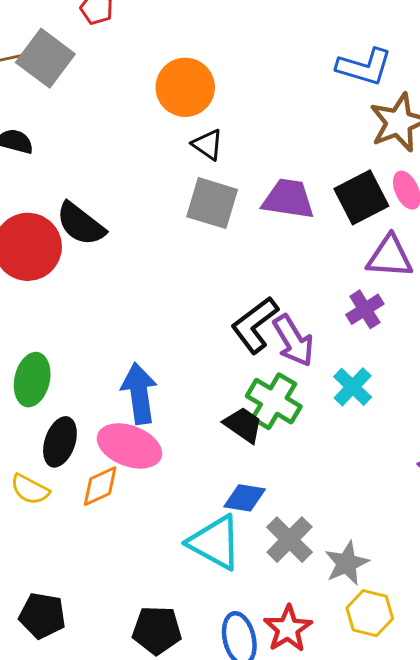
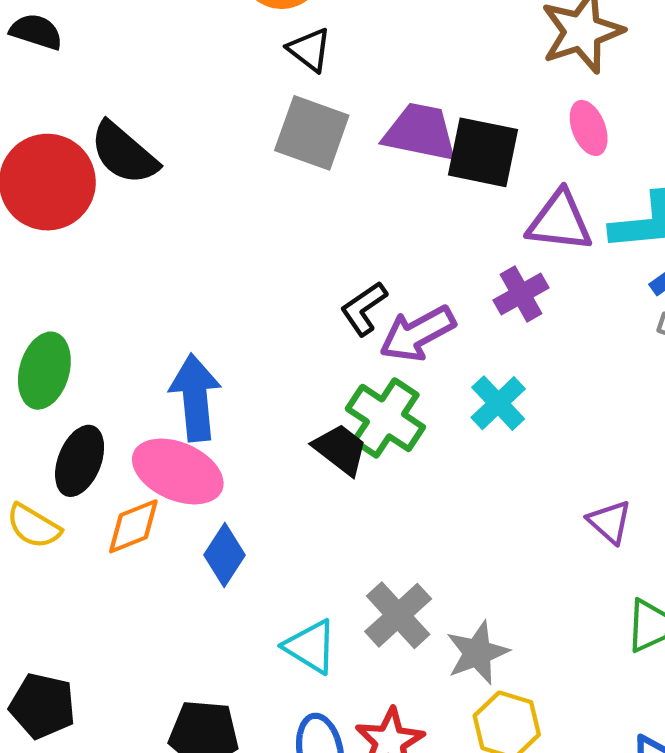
black square: (361, 197) -> (483, 152), moved, turned 36
black L-shape: (255, 325) -> (364, 308), size x0.7
purple arrow: (293, 341) -> (417, 334), turned 90
blue diamond: (245, 498) -> (225, 555), moved, turned -69
cyan triangle: (215, 542) -> (311, 647), moved, size x0.7

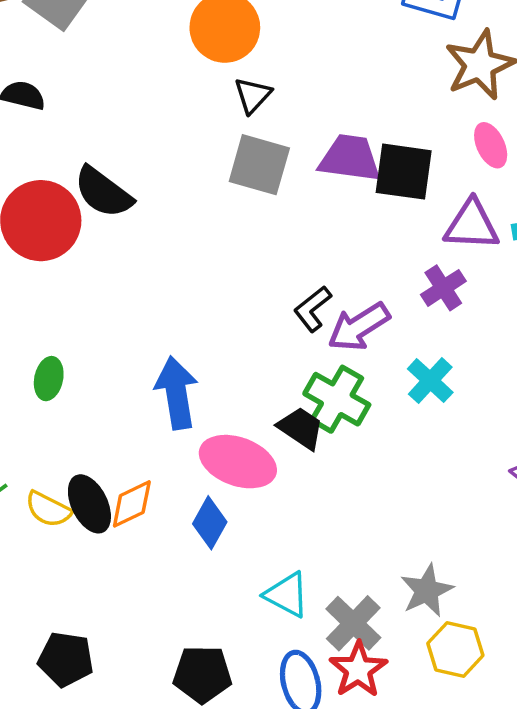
black triangle: (310, 50) -> (253, 95), turned 39
green ellipse: (44, 371) -> (49, 379), size x0.7
black ellipse: (80, 461) -> (89, 504), moved, turned -44
pink ellipse: (178, 471) -> (238, 462), moved
gray cross: (398, 615) -> (353, 623), moved

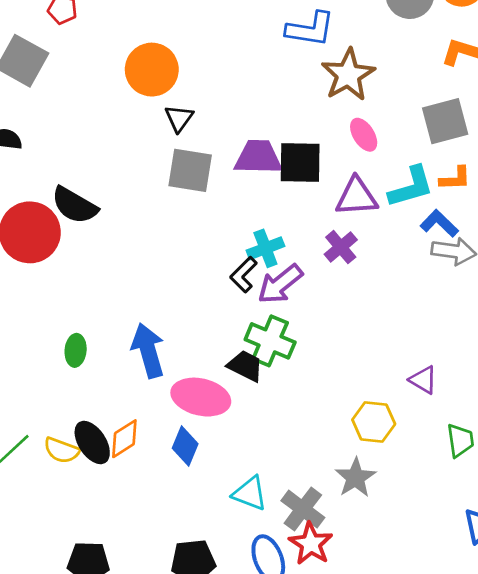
green ellipse: (49, 379) -> (76, 350), moved
cyan cross: (430, 381) -> (265, 248), moved, turned 33
yellow hexagon: (455, 649) -> (374, 422), moved

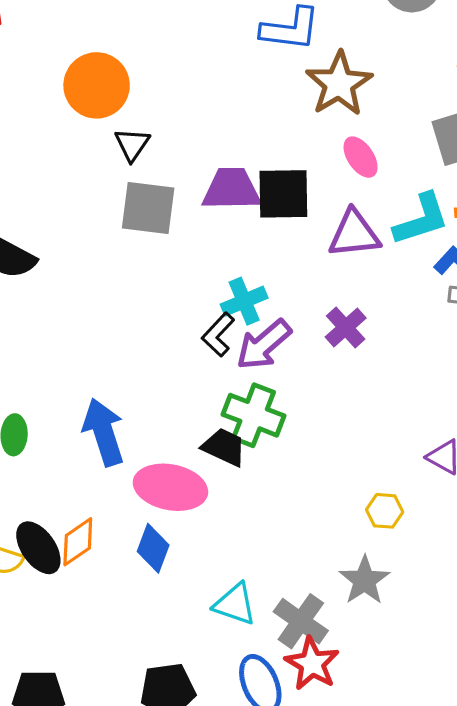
purple cross: (341, 247) -> (346, 327), moved
yellow hexagon: (374, 422) -> (385, 511), size x0.7

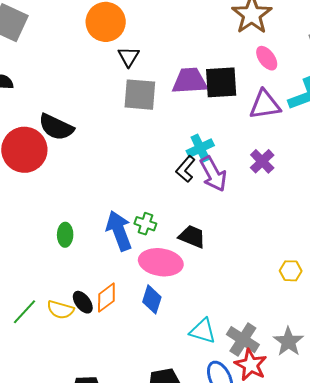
purple arrow: (264, 345) -> (213, 174), turned -75
green cross: (254, 415) -> (145, 224), moved, size x0.6
black ellipse: (38, 548) -> (83, 302), size x0.7
gray star: (364, 580) -> (288, 342), moved

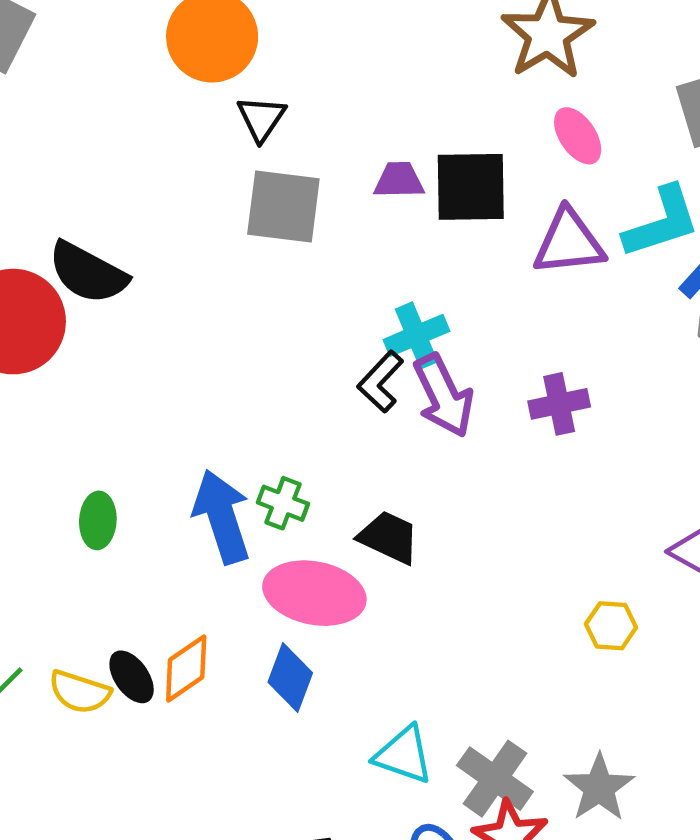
purple trapezoid: (190, 81) -> (399, 180), size x0.6
purple cross: (262, 161) -> (559, 404), moved, turned 30

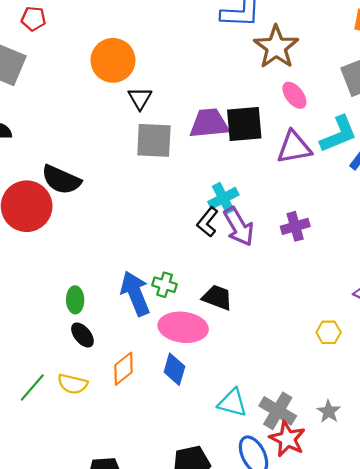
purple trapezoid: (399, 180) -> (209, 123), size x1.6
black ellipse: (132, 677) -> (82, 335), moved
gray star: (599, 788) -> (329, 411), size x0.7

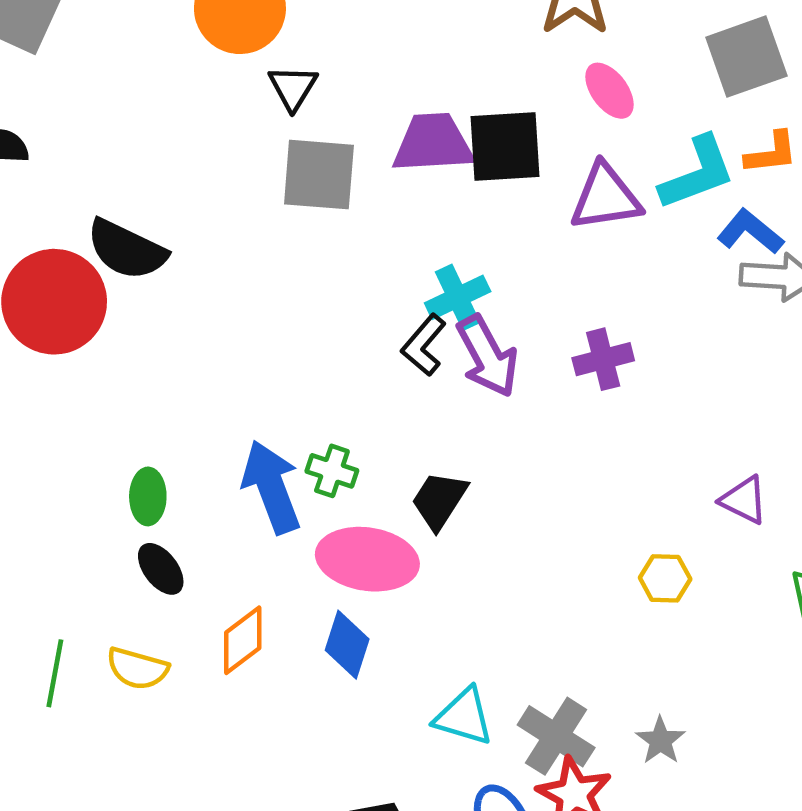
black trapezoid: (217, 297) -> (439, 500), turned -80
green line: (32, 387) -> (55, 673), turned -32

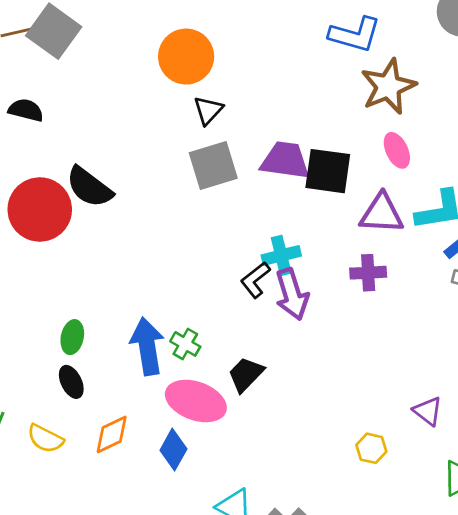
gray square: (319, 175) -> (213, 165), turned -33
purple cross: (603, 359) -> (368, 273), moved

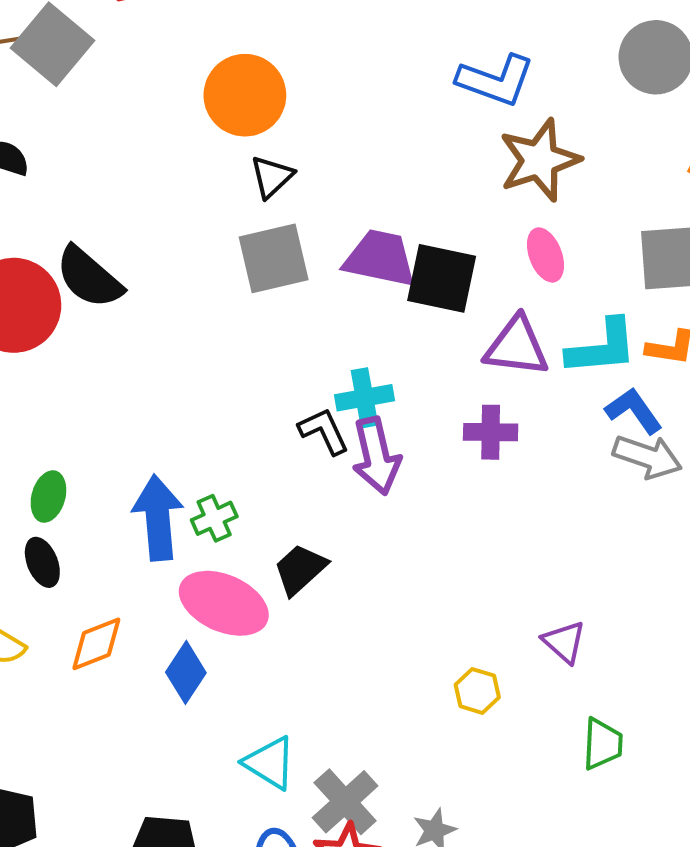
black L-shape: (255, 280) -> (324, 431), turned 99
green cross: (185, 344) -> (214, 518), turned 32

